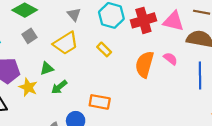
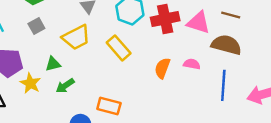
yellow rectangle: (104, 49) -> (119, 48), size x1.5
pink semicircle: (170, 59) -> (192, 64), turned -32
orange semicircle: (145, 64) -> (162, 68), size x0.7

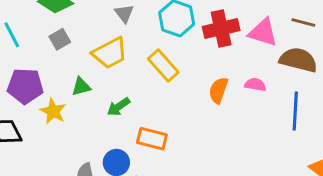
green arrow: (65, 86) -> (119, 107), moved

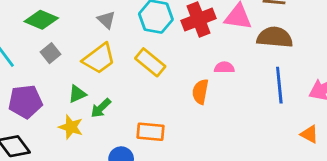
pink semicircle: (255, 85) -> (224, 67), moved
orange semicircle: (218, 90) -> (200, 92), moved
green arrow: (119, 107) -> (101, 108), moved
yellow star: (53, 111) -> (71, 127), moved

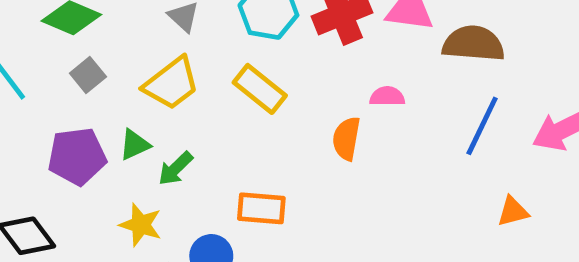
blue line: (279, 85) -> (482, 126), turned 32
purple pentagon: (25, 102) -> (77, 156), moved
yellow star: (71, 127) -> (141, 225), moved
orange triangle: (309, 134) -> (513, 211), moved, turned -42

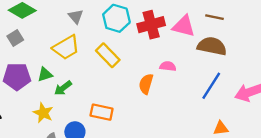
gray square: (88, 75) -> (15, 38), moved

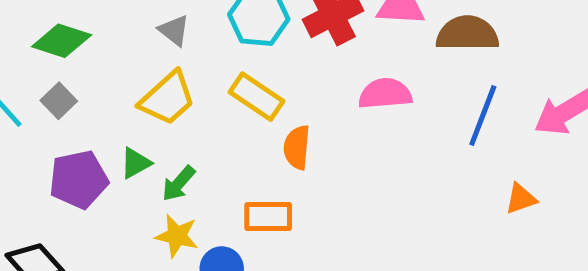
pink semicircle: (168, 66) -> (385, 94), size x1.5
orange semicircle: (146, 84) -> (297, 147), moved
yellow star: (43, 113) -> (177, 236), moved

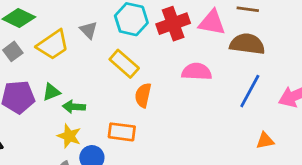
gray triangle: (174, 30) -> (89, 30), moved
yellow trapezoid: (167, 98) -> (53, 45), moved
green arrow: (178, 183) -> (74, 107), turned 45

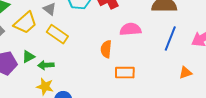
yellow rectangle: (124, 64) -> (57, 34), moved
orange semicircle: (143, 95) -> (106, 49), moved
orange rectangle: (122, 132) -> (125, 73), moved

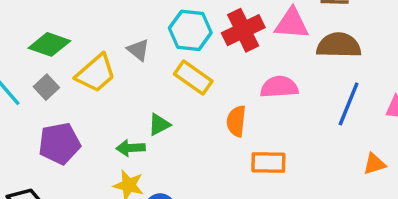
yellow rectangle: (57, 34) -> (193, 78), moved
green triangle: (28, 57) -> (159, 125), moved

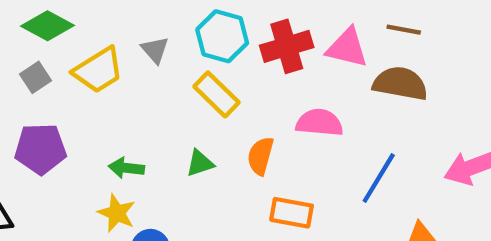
blue line: (349, 104) -> (379, 178), moved
green triangle: (159, 125) -> (200, 163), moved

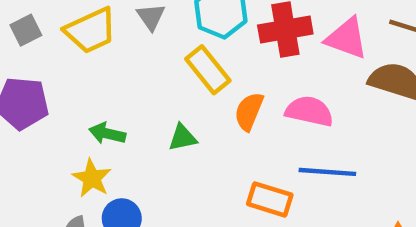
orange semicircle: (260, 156) -> (249, 111), moved
blue line: (379, 178) -> (327, 172), moved, turned 56

